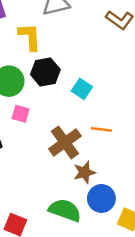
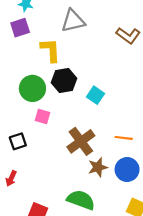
orange line: (101, 129) -> (124, 138), moved
blue circle: (101, 198) -> (127, 170), moved

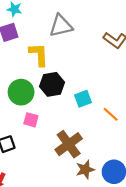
cyan square: (96, 95) -> (83, 99), turned 35
orange line: (124, 138) -> (111, 114), moved, turned 35

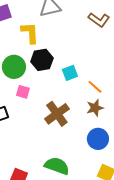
brown star: (85, 170) -> (95, 108), moved

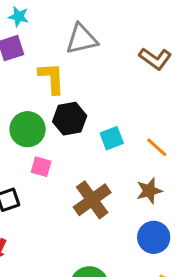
orange line: (95, 87) -> (157, 147), moved

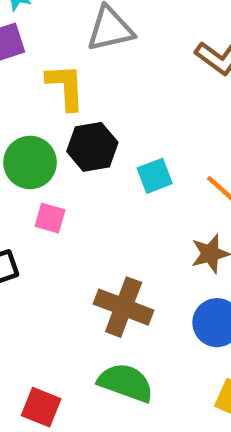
brown cross: (92, 200) -> (124, 307), moved, turned -33

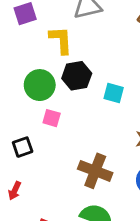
cyan square: (155, 176) -> (114, 93), turned 36

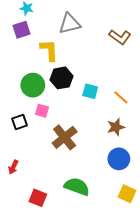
black square: (23, 147) -> (19, 122), moved
brown cross: (95, 171) -> (65, 137), moved, turned 30

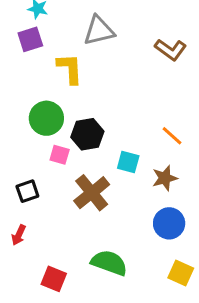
black hexagon: (61, 78) -> (87, 134), moved
cyan square: (90, 91) -> (128, 162), moved
black square: (19, 122) -> (27, 191), moved

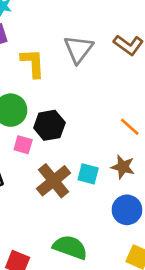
gray triangle: (99, 31) -> (78, 49), moved, turned -40
cyan square: (128, 162) -> (88, 174), moved
brown star: (165, 178) -> (123, 167), turned 30

